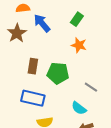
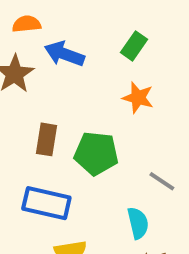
blue arrow: (42, 23) -> (64, 54), turned -30
cyan semicircle: (79, 108) -> (138, 223), turned -140

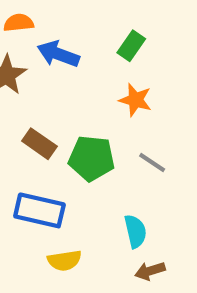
brown rectangle: (46, 139) -> (39, 144), turned -64
gray line: (162, 181) -> (152, 162), moved

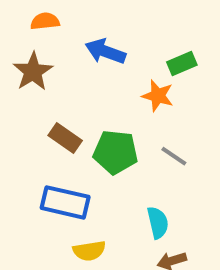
green rectangle: (131, 46) -> (182, 64), moved, turned 32
blue arrow: (58, 54) -> (105, 51), moved

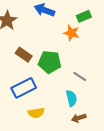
gray line: (174, 156) -> (80, 76), moved
blue rectangle: (65, 202) -> (24, 88), turned -40

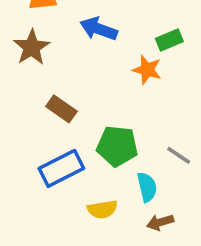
green pentagon: (50, 62) -> (117, 146), moved
gray line: (80, 76) -> (179, 155), moved
yellow semicircle: (36, 113) -> (102, 209), moved

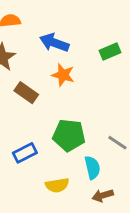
orange star: (147, 70) -> (63, 75), moved
brown rectangle: (61, 109) -> (26, 93), moved
blue rectangle: (61, 168) -> (25, 153), size x0.7

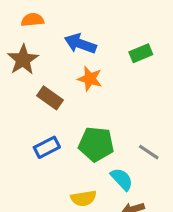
blue rectangle: (25, 153) -> (47, 147), moved
cyan semicircle: (92, 168) -> (122, 179), turned -30

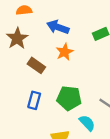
orange star: (90, 79) -> (65, 52), turned 30
blue rectangle: (47, 147) -> (34, 100), turned -48

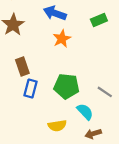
brown rectangle: (36, 65) -> (22, 66), moved, turned 36

